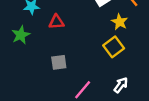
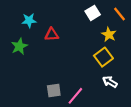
gray square: (59, 62) -> (54, 90), moved
white arrow: (121, 85) -> (110, 82), moved, turned -96

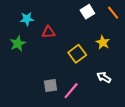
yellow star: (109, 34) -> (103, 42), moved
yellow square: (103, 57) -> (77, 54), moved

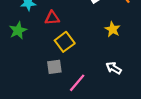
yellow square: (77, 54) -> (65, 42), moved
gray square: (51, 86) -> (54, 67), moved

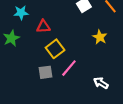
white arrow: (114, 68) -> (101, 83), moved
pink line: (77, 83) -> (69, 68), moved

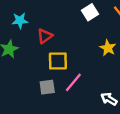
red triangle: (43, 26) -> (45, 36), turned -32
yellow square: (55, 49) -> (58, 61), turned 36

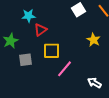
cyan star: (20, 21) -> (28, 16), moved
gray square: (47, 87) -> (26, 60), moved

